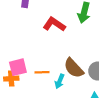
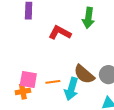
pink square: (18, 67) -> (28, 79), turned 30
cyan arrow: (60, 81) -> (71, 89), size x1.5

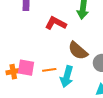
brown semicircle: (84, 74) -> (78, 51), moved
orange cross: (23, 91) -> (13, 72), moved

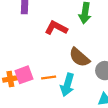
pink square: (26, 68) -> (24, 75), turned -30

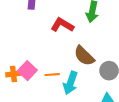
pink square: (24, 75) -> (27, 71), turned -30

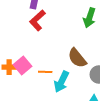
red L-shape: (62, 25) -> (37, 20), moved, turned -80

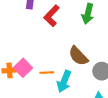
red L-shape: (37, 20) -> (52, 16), moved

